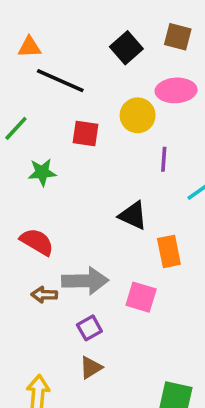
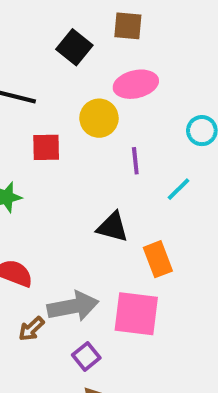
brown arrow: (44, 295) -> (31, 329), turned -35
pink square: (141, 297) -> (136, 314), size x1.4

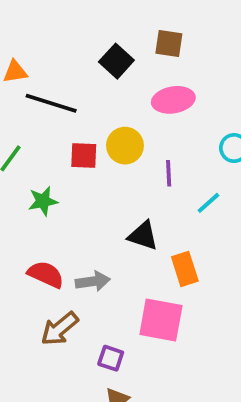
yellow circle: (99, 118) -> (125, 146), moved
gray arrow: (73, 306) -> (93, 281), moved, size x0.7
brown arrow: (31, 329) -> (60, 329), size x1.5
purple square: (86, 356) -> (111, 358), turned -36

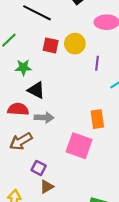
black triangle: (143, 236) -> (36, 90), moved
red semicircle: (46, 274) -> (18, 109), turned -30
purple square: (111, 358) -> (39, 168), moved

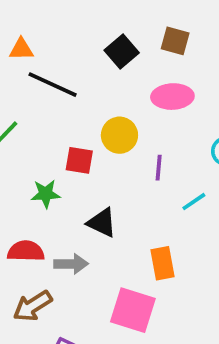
red square: (51, 45) -> (79, 160), moved
green star: (23, 67) -> (46, 194), moved
black triangle: (36, 90) -> (102, 223), moved

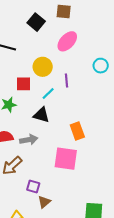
pink ellipse: (172, 97) -> (67, 41), turned -35
cyan line: (194, 202) -> (48, 94), moved

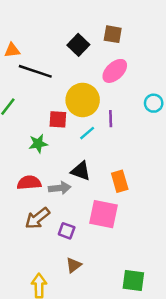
yellow circle: (43, 67) -> (83, 100), size x1.4
black triangle: (41, 115) -> (81, 171), moved
purple square: (33, 186) -> (67, 231), moved

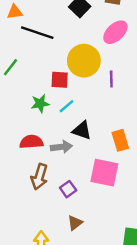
cyan line: (87, 133) -> (67, 106), moved
brown arrow: (37, 218) -> (39, 177), turned -35
purple square: (67, 231) -> (68, 189), turned 35

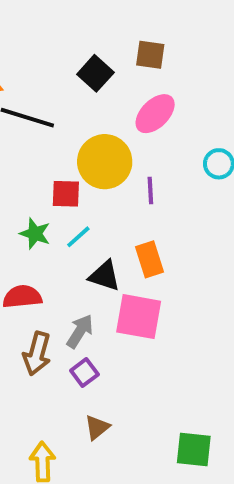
green star: (40, 103) -> (35, 234), turned 30
orange rectangle: (120, 140) -> (149, 259), moved
gray arrow: (61, 147) -> (80, 331), moved, turned -50
pink square: (104, 173) -> (139, 317), moved

